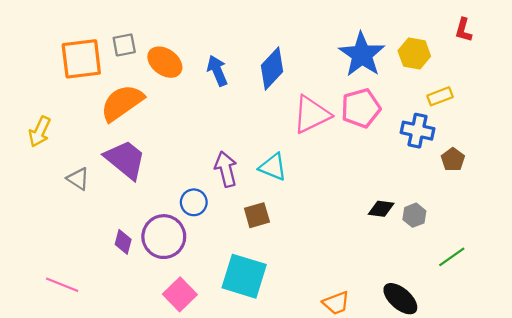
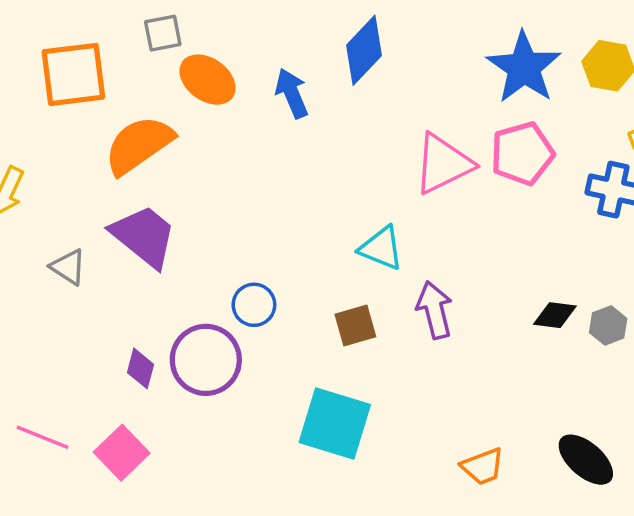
gray square: (124, 45) -> (163, 33), moved
blue diamond: (272, 69) -> (364, 50), moved
purple arrow: (226, 169) -> (435, 310), moved
pink square: (180, 294) -> (122, 453), moved

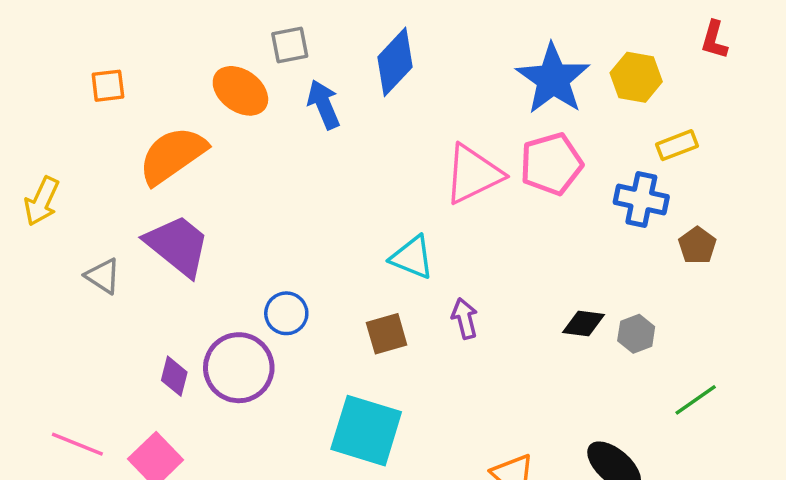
gray square: (163, 33) -> (290, 45), moved
orange square: (73, 74) -> (108, 86), size x0.5
purple arrow: (435, 310) -> (465, 318), size x0.7

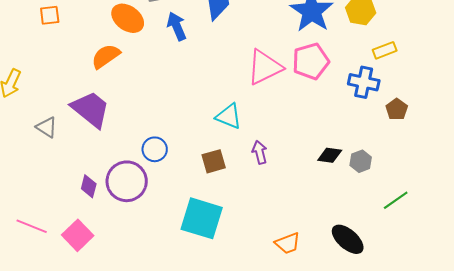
orange semicircle: (173, 155) -> (106, 56), moved, size x0.7

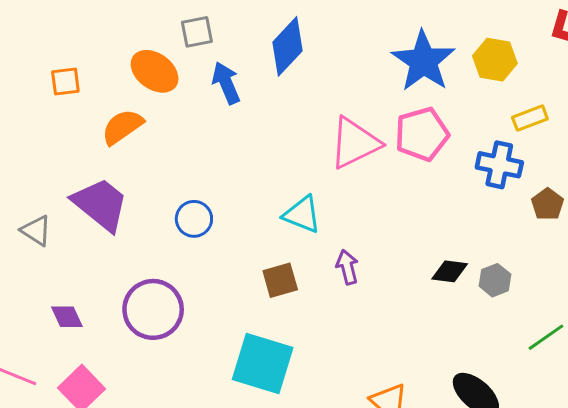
orange square: (50, 15) -> (65, 82), moved
blue circle: (155, 149) -> (194, 219), moved
purple diamond: (89, 186) -> (67, 317), moved, turned -40

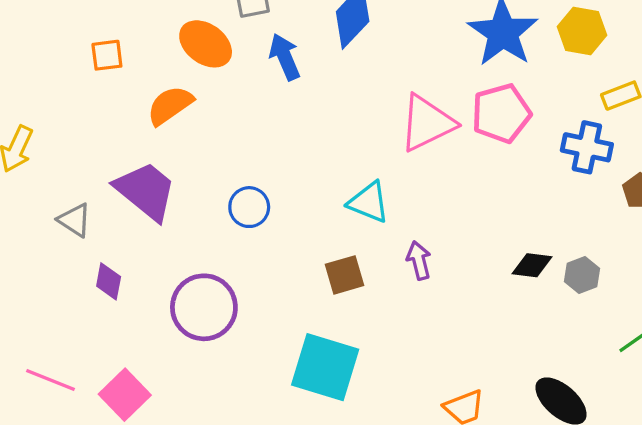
purple diamond: (67, 317) -> (109, 281), moved, turned 36

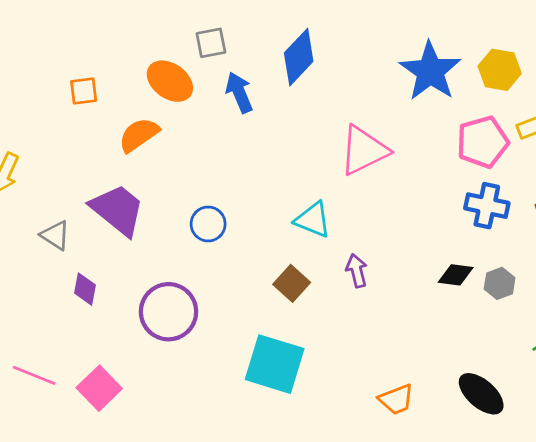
pink pentagon: (501, 113) -> (483, 142), moved
blue cross: (587, 147) -> (487, 206), moved
brown square: (345, 275) -> (292, 283), turned -32

